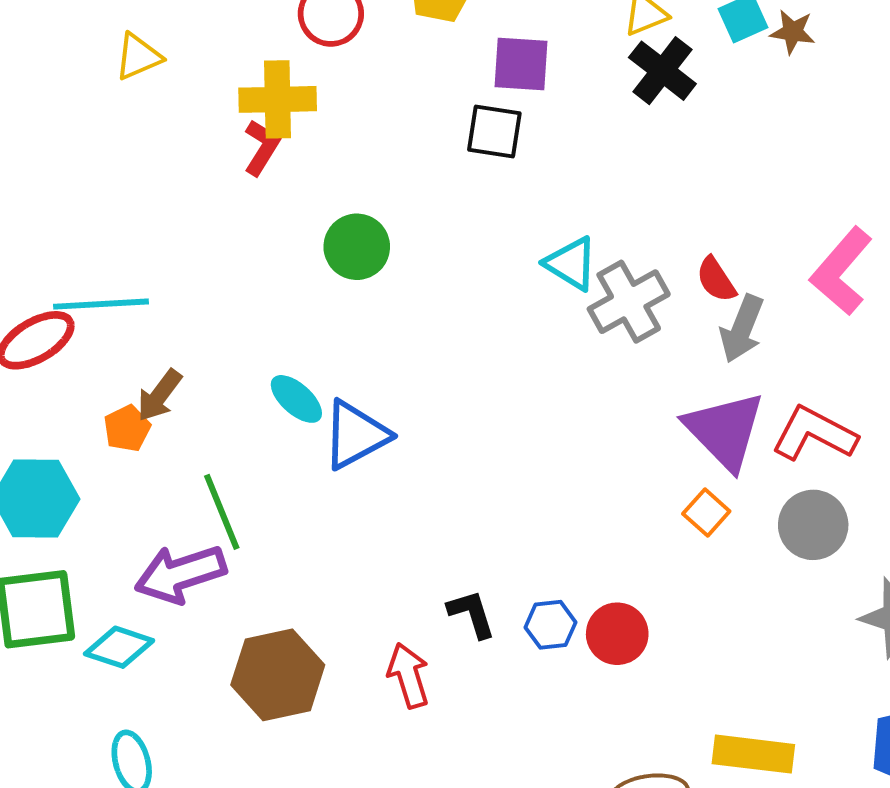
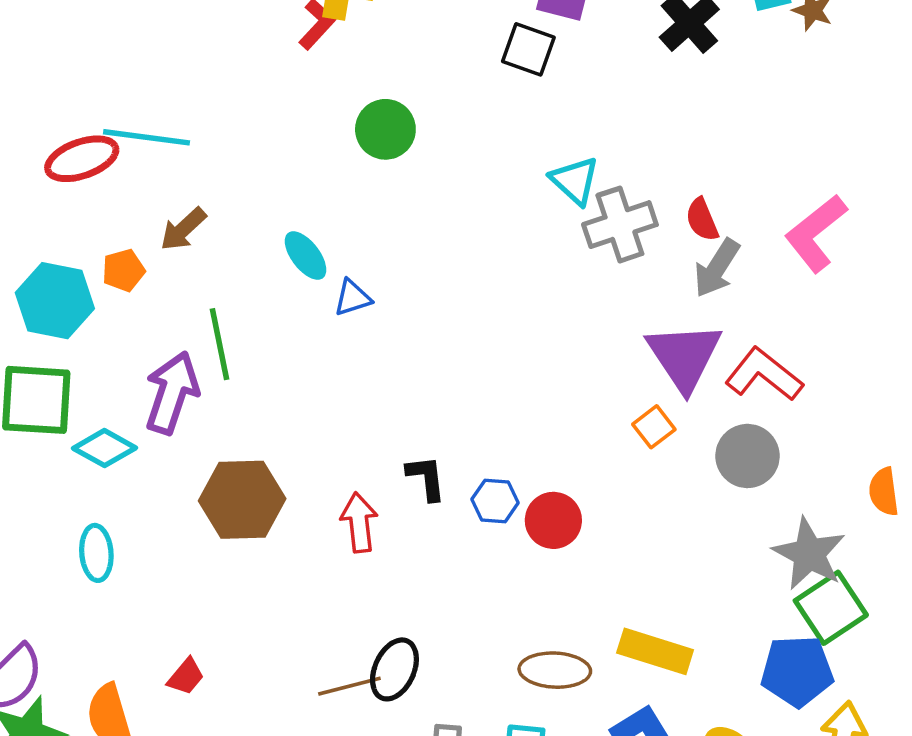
orange pentagon: (127, 428) -> (123, 270), moved
blue triangle: (356, 435) -> (353, 298), size x0.6
purple arrow: (180, 574) -> (172, 393), turned 116

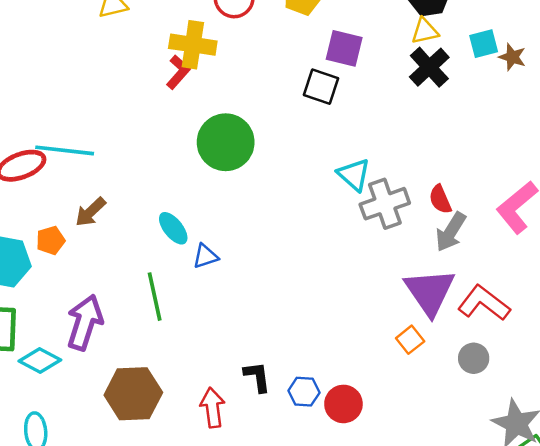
green circle: (385, 129) -> (226, 142), size x1.4
green line: (219, 344) -> (155, 297), moved
gray circle: (747, 456) -> (474, 358), size x0.7

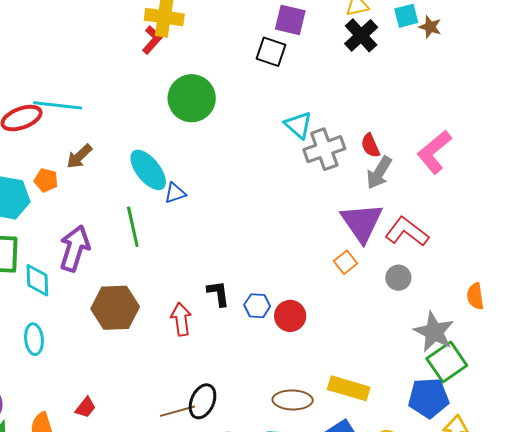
cyan ellipse: (173, 228) -> (148, 170), size x1.5
orange pentagon: (51, 240) -> (46, 180), turned 30
cyan diamond: (40, 360) -> (37, 280), turned 60

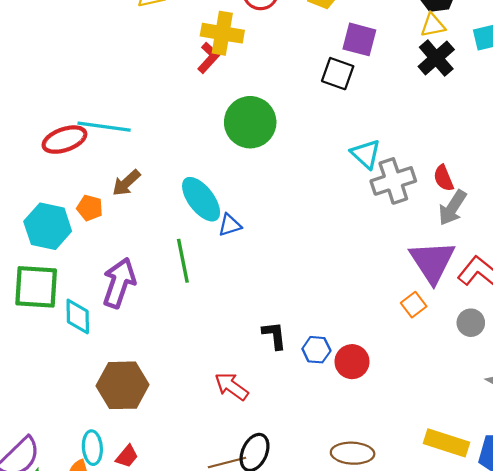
brown hexagon: (115, 308) -> (123, 385), moved
red arrow: (181, 319) -> (231, 386), moved, turned -48
cyan ellipse: (34, 339) -> (92, 448), moved
yellow rectangle: (349, 388) -> (447, 443), moved

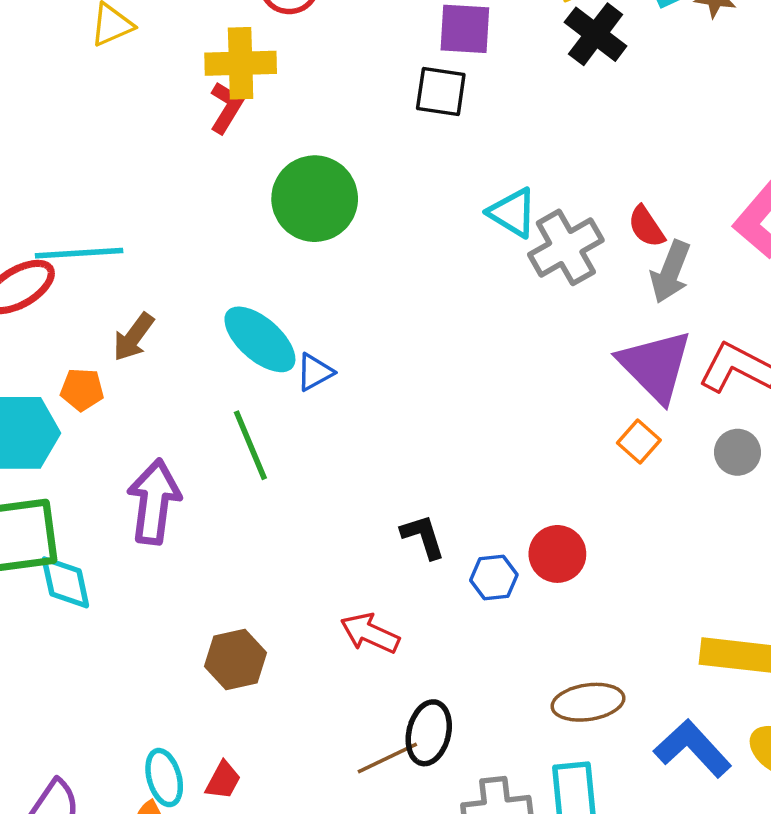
cyan diamond: (78, 316) -> (65, 582), moved
blue hexagon: (316, 350) -> (494, 577), moved
brown hexagon: (123, 385) -> (236, 660), moved, size x0.7

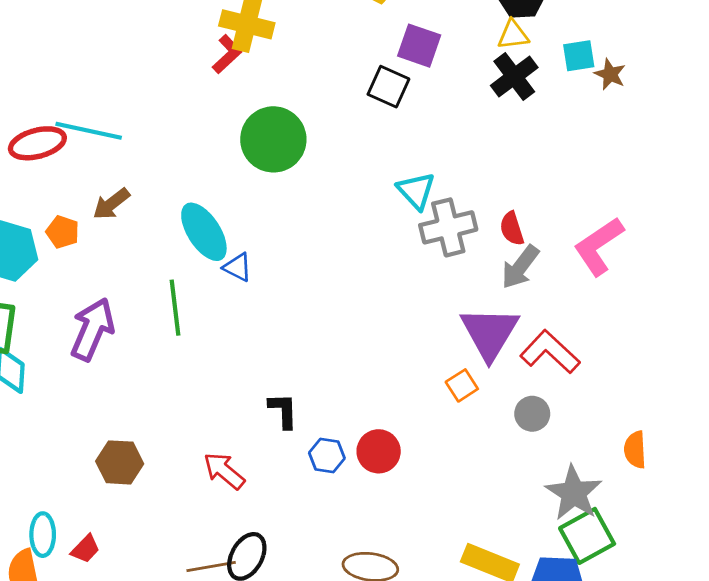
blue triangle: (315, 372) -> (238, 267), turned 40

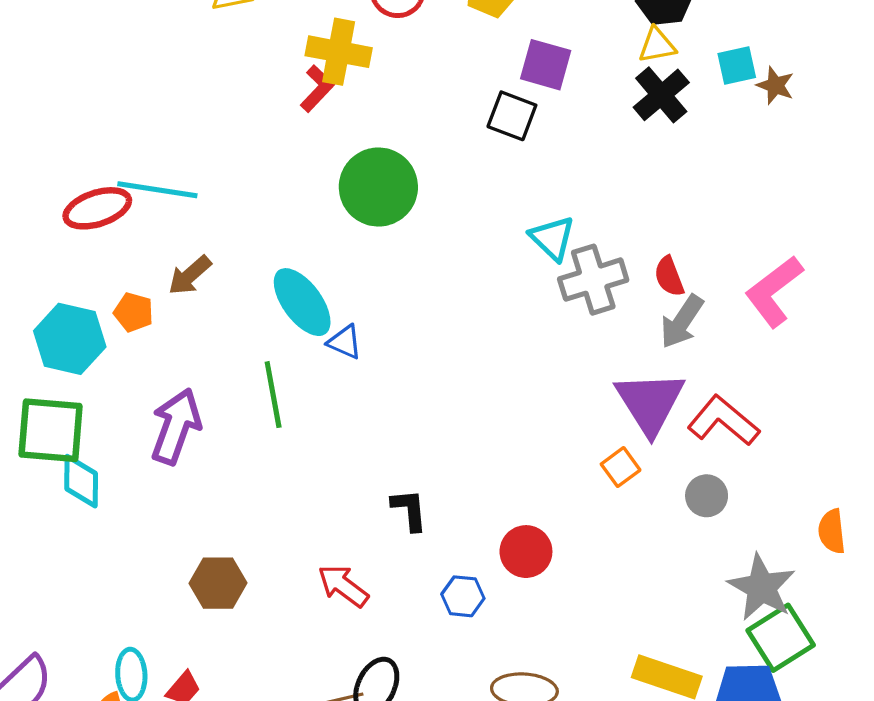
blue hexagon: (327, 456) -> (463, 596), moved

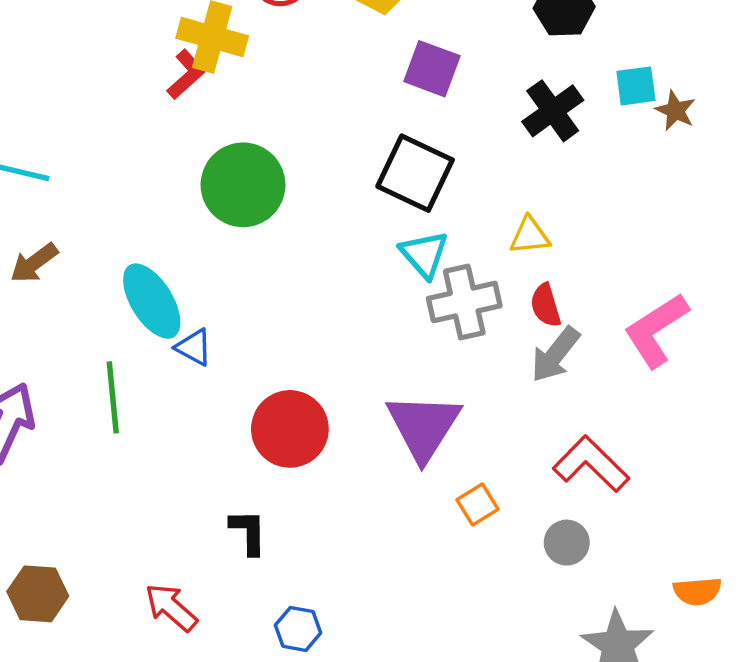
yellow triangle: (657, 45) -> (530, 236), moved
black square: (512, 116) -> (415, 173), moved, size x1.4
purple triangle: (650, 402) -> (423, 427), moved
orange semicircle: (832, 531) -> (697, 591), turned -93
red circle: (526, 552) -> (290, 429), moved, size x1.4

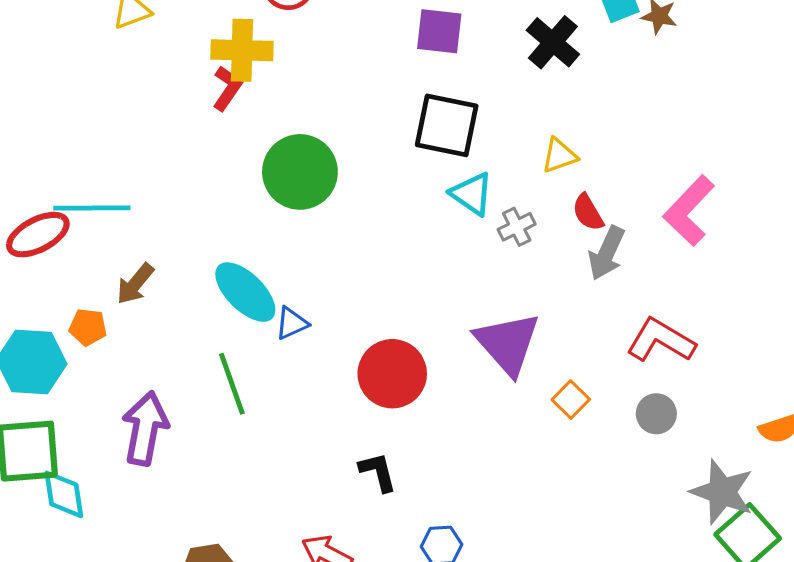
gray cross: (464, 302) -> (517, 227), size x0.6
blue triangle: (194, 347) -> (292, 323), turned -39

